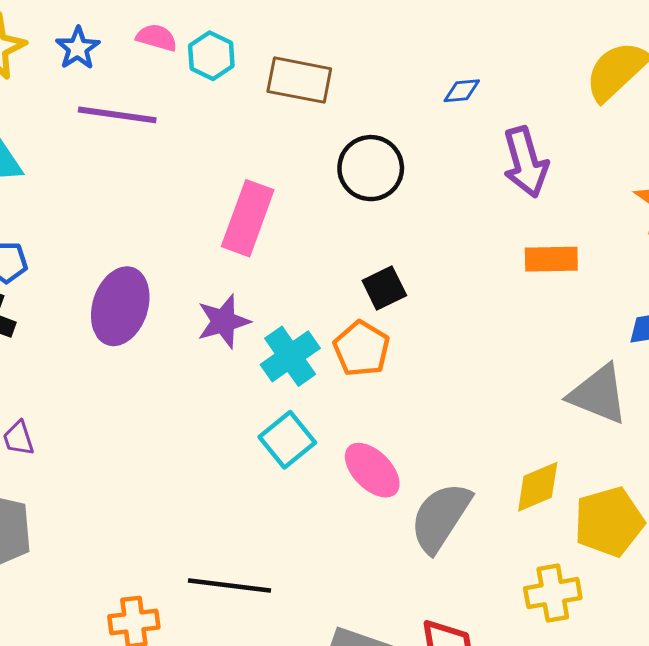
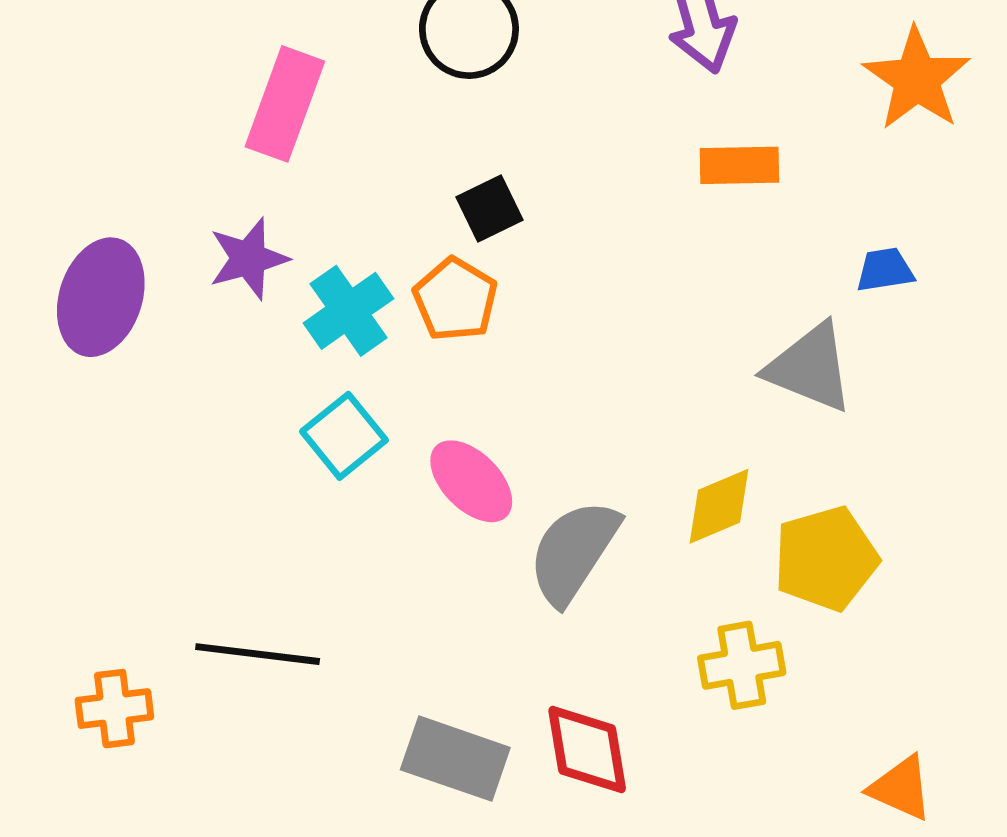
purple ellipse: (120, 306) -> (101, 297), moved

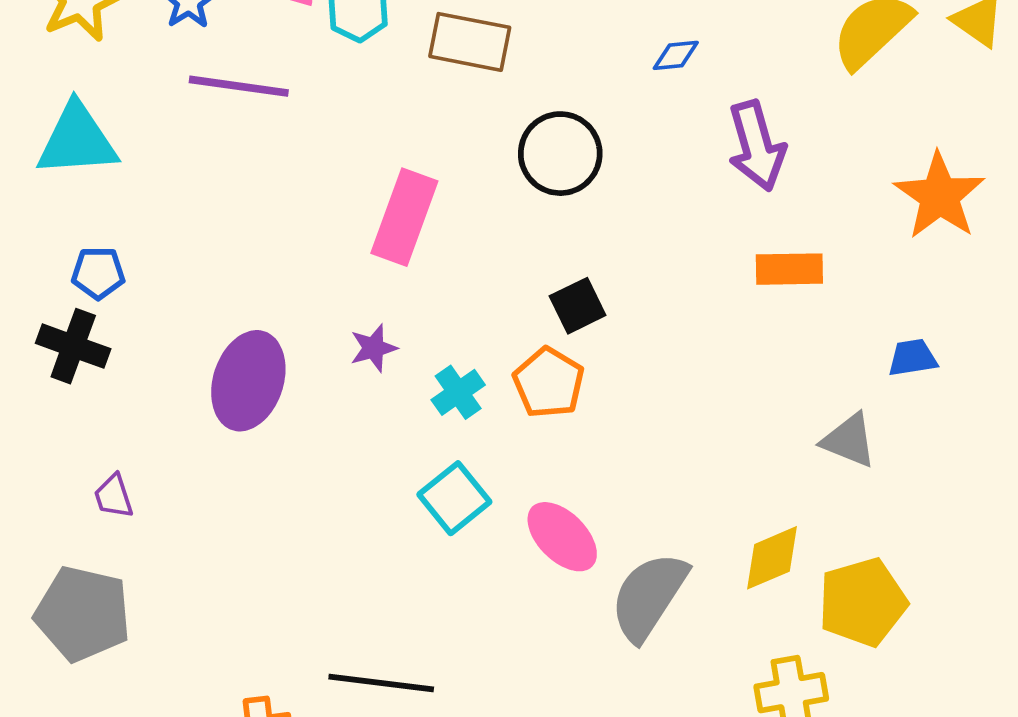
purple star: (249, 259) -> (373, 348), size x0.7
cyan cross: (349, 311) -> (458, 392), size x0.7
gray triangle: (810, 368) -> (849, 440), size x0.7

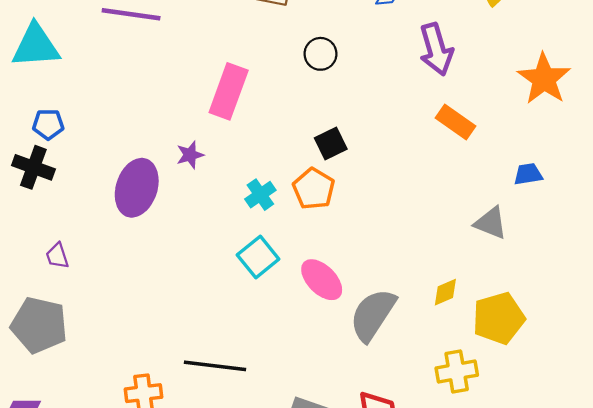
black circle: (560, 154) -> (321, 54), size x0.7
orange rectangle: (789, 269) -> (456, 122), turned 36
purple star: (373, 348) -> (190, 155), moved
yellow diamond: (772, 558) -> (445, 292), size x0.7

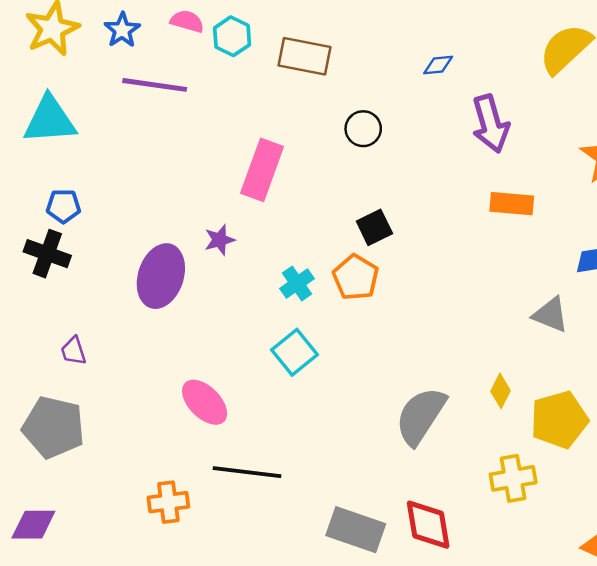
orange rectangle: (456, 122) -> (512, 204), turned -30
pink ellipse: (322, 280) -> (205, 402), moved
yellow diamond: (445, 292) -> (501, 391), turned -40

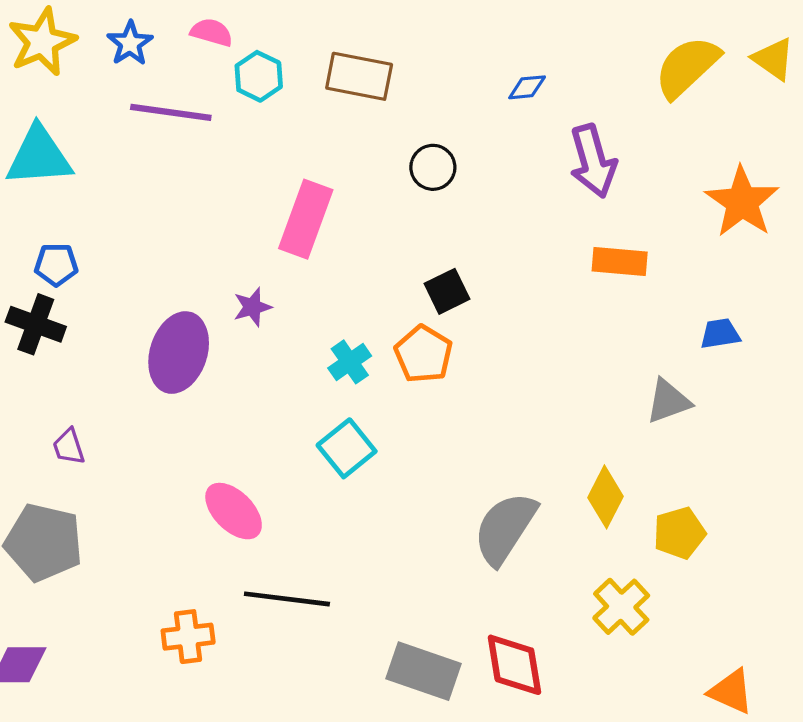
cyan hexagon: (232, 36) -> (259, 76), moved
gray triangle: (551, 315) -> (668, 401), turned -42
yellow diamond: (501, 391) -> (606, 497), size x1.4
yellow pentagon: (559, 420) -> (679, 533), size x0.7
yellow cross: (513, 478) -> (621, 607), turned -33

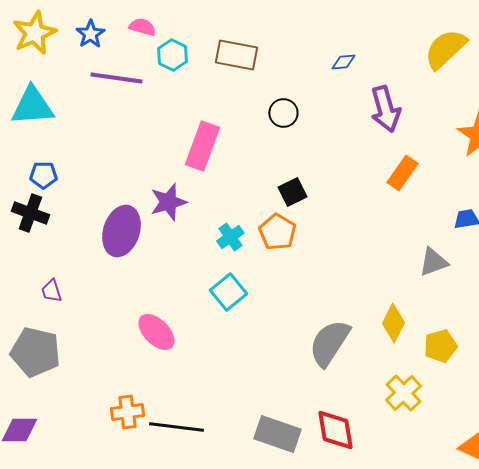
orange rectangle: (620, 262) -> (402, 173), turned -60
purple star: (252, 307) -> (168, 202), size x1.5
black line: (287, 599) -> (176, 427), moved

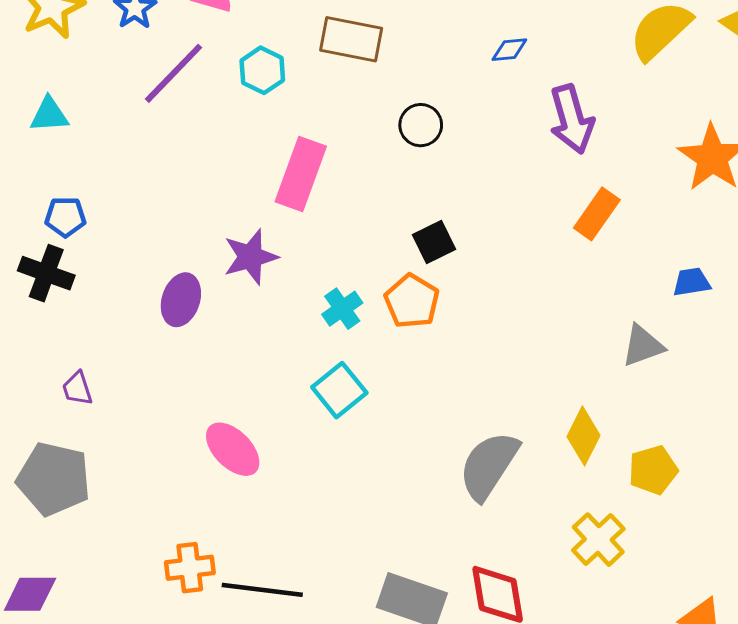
cyan hexagon: (172, 55) -> (262, 70), moved
purple line: (116, 78) -> (174, 73), turned -54
cyan triangle: (32, 106) -> (49, 115), size x0.6
purple ellipse: (121, 231) -> (181, 300), size x0.7

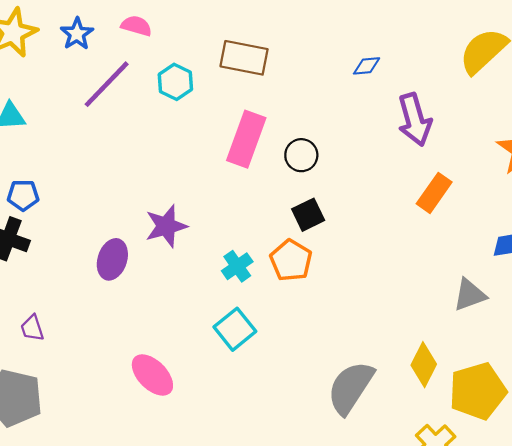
black circle: (421, 125) -> (301, 155), moved
pink rectangle: (301, 174) -> (246, 139), moved
yellow pentagon: (653, 470) -> (478, 391), size x1.5

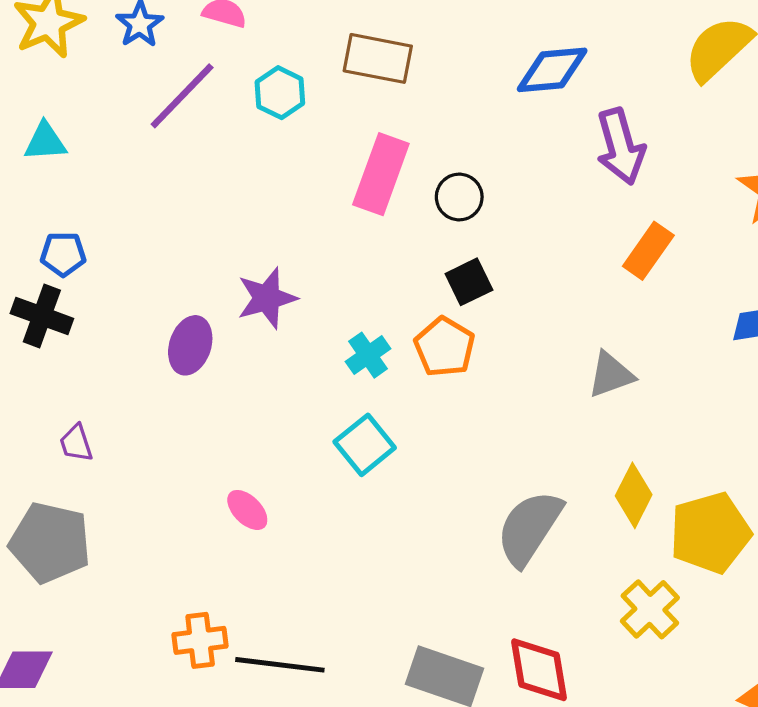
blue diamond: (367, 66) -> (552, 70), size x1.8
gray triangle: (470, 295) -> (611, 375), moved
pink ellipse: (152, 375) -> (247, 510), size x0.7

